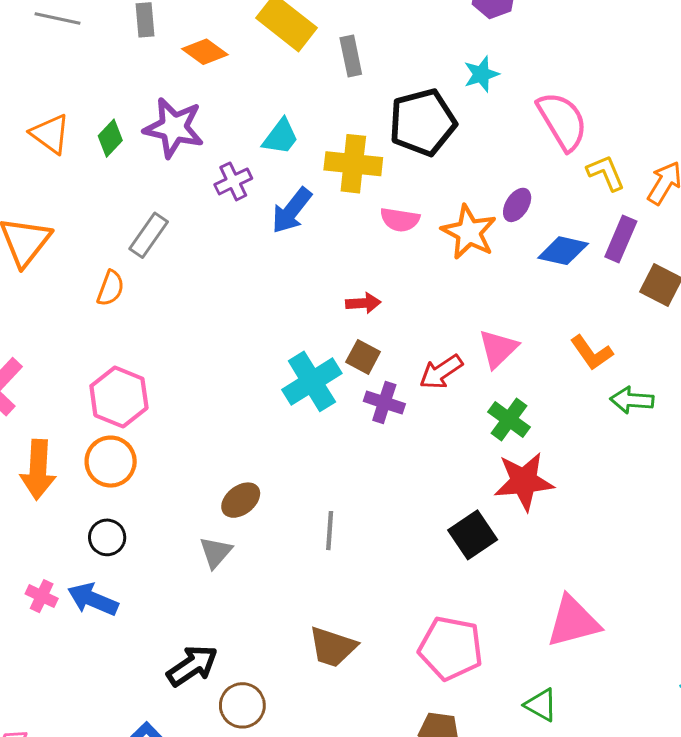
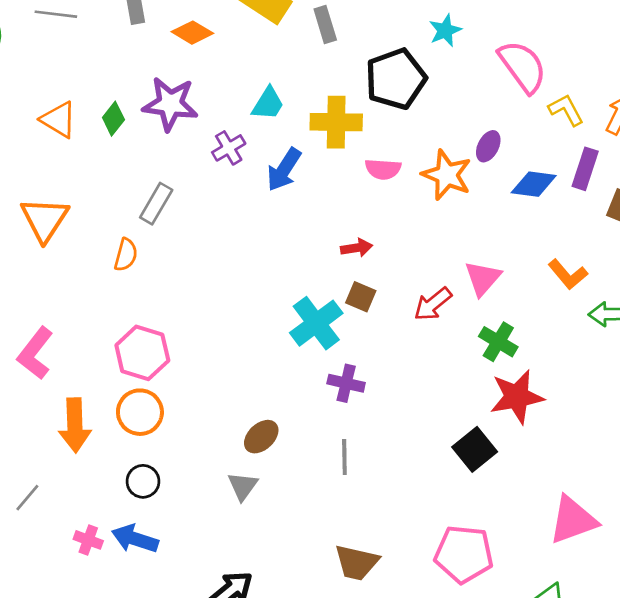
purple cross: (384, 402) -> (346, 383), moved

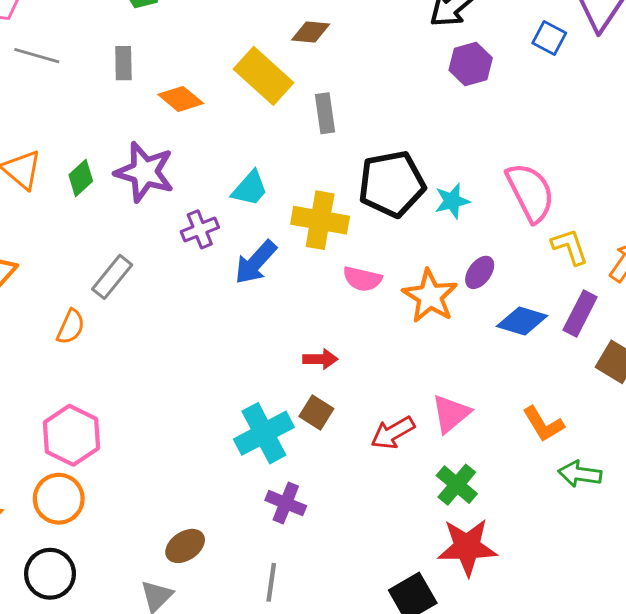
cyan star: (445, 30) -> (452, 201), moved
black circle: (143, 481) -> (50, 574), size x1.4

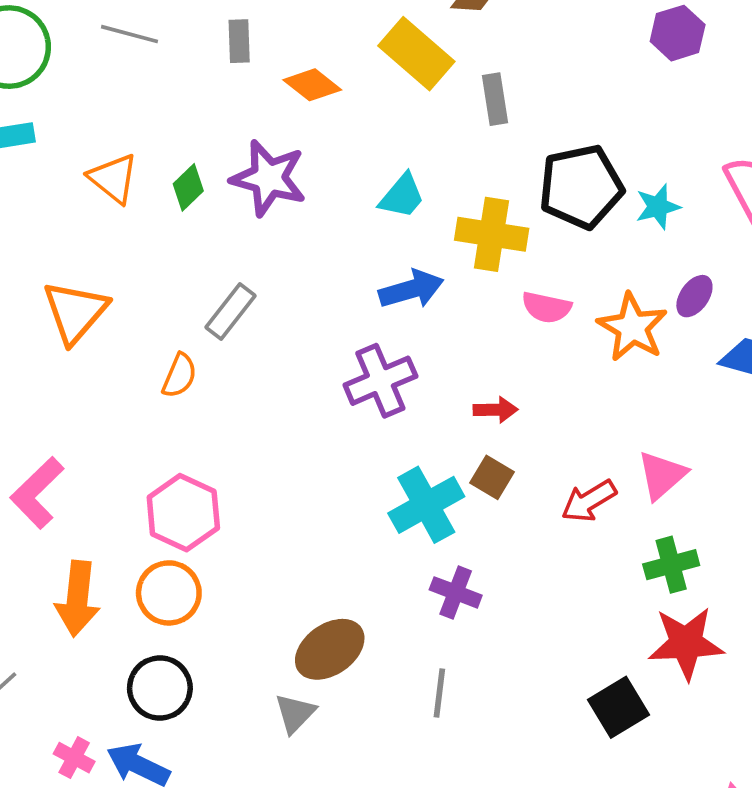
purple cross: (200, 229) -> (380, 381), moved, size x1.5
blue arrow: (256, 262) -> (411, 289), turned -147
green cross: (457, 485) -> (671, 565), turned 36
brown ellipse: (185, 546) -> (330, 649), size x1.4

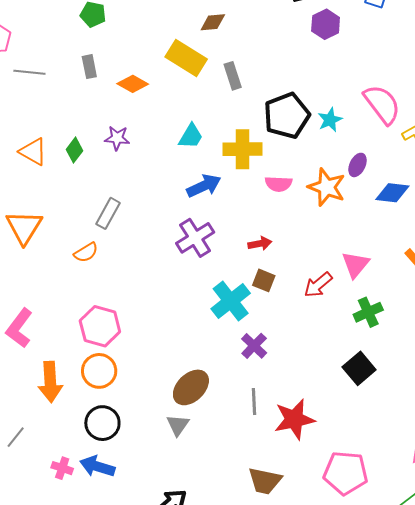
purple star: (269, 178) -> (117, 138), size x0.6
orange semicircle: (179, 376) -> (86, 252), turned 45
purple cross: (456, 592) -> (254, 346), turned 32
red star: (686, 643) -> (294, 419), moved
black square: (618, 707) -> (359, 368), moved

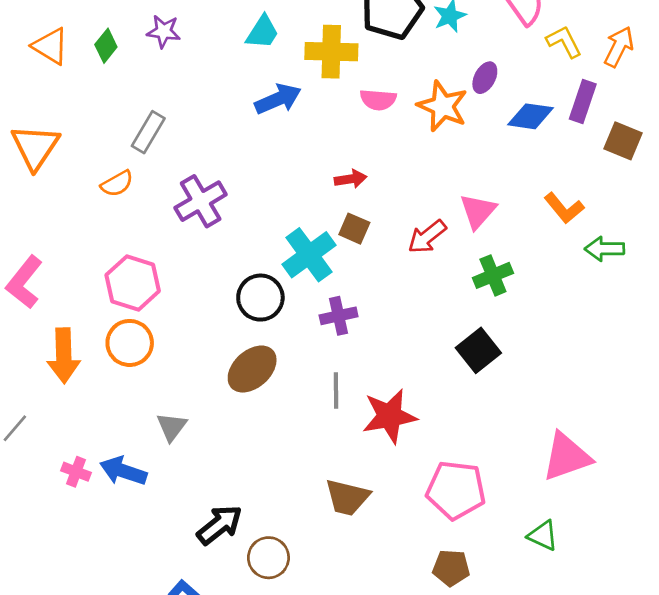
purple cross: (195, 238) -> (201, 201), moved
purple cross: (254, 346) -> (339, 316), turned 32
black circle: (102, 423) -> (260, 298), moved
gray triangle: (178, 425) -> (172, 427), moved

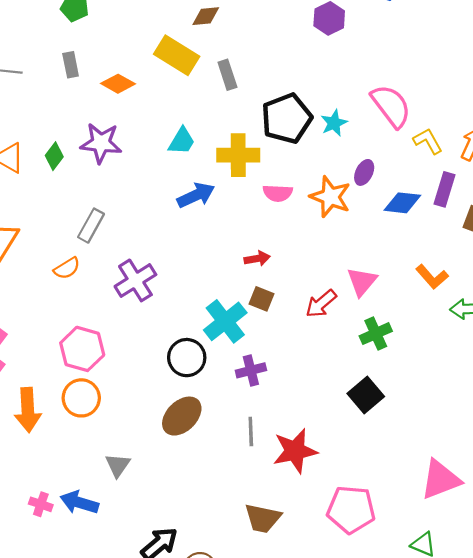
purple star: (164, 31) -> (101, 143), size x1.5

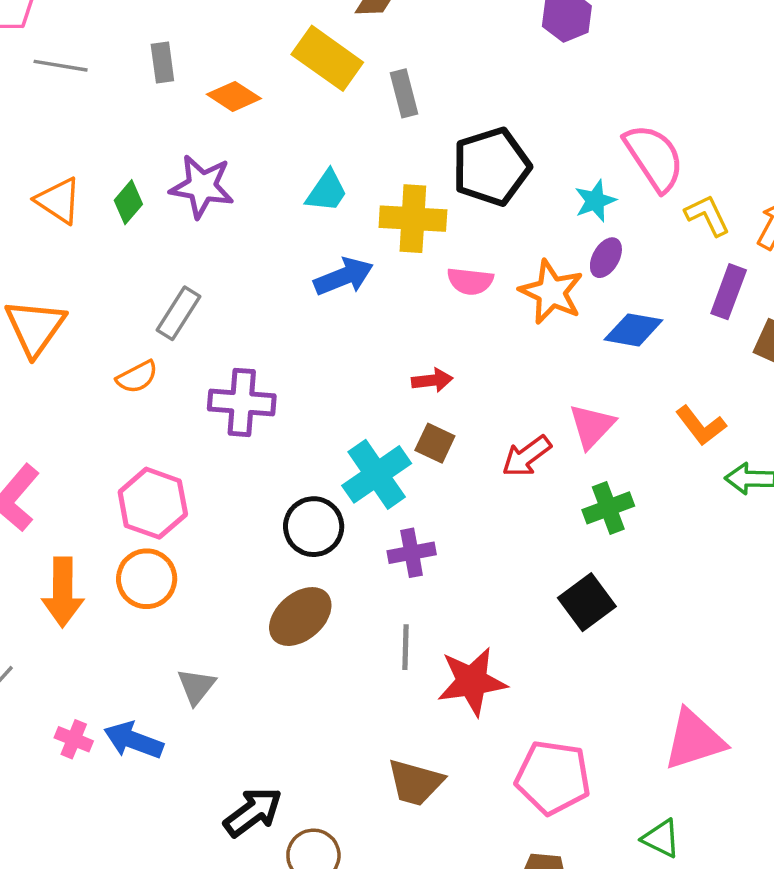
cyan star: (334, 123) -> (595, 201), moved
blue diamond: (402, 203) -> (633, 330), moved
purple cross: (135, 280) -> (242, 402), turned 33

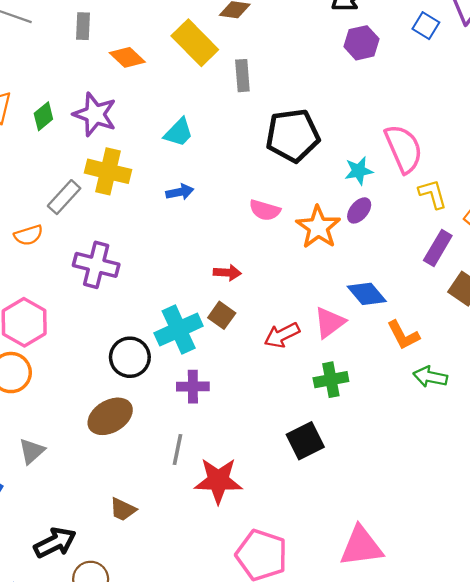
yellow cross: (413, 219) -> (108, 171), moved
blue arrow: (344, 277) -> (180, 192), size x0.7
blue diamond: (633, 330) -> (367, 294), moved, turned 30
brown trapezoid: (415, 782) -> (123, 509), moved, size x0.7

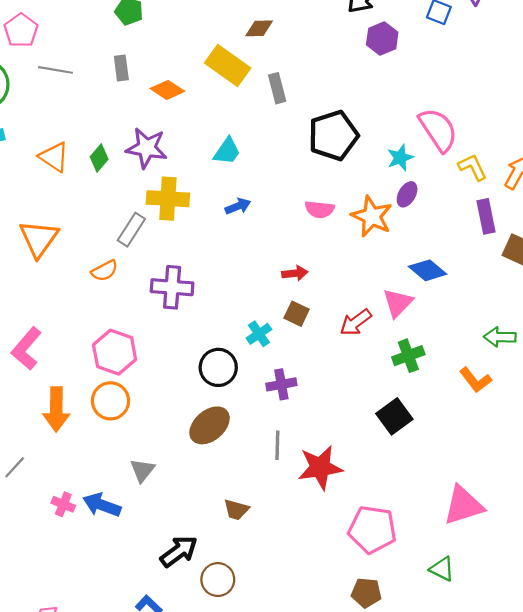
purple rectangle: (438, 248) -> (486, 216), turned -32
cyan cross: (179, 329) -> (259, 334), size x0.6
orange L-shape: (403, 335) -> (475, 380), moved

